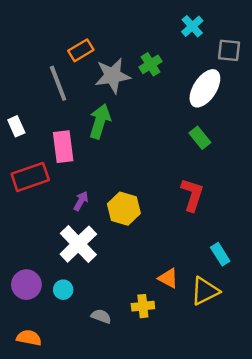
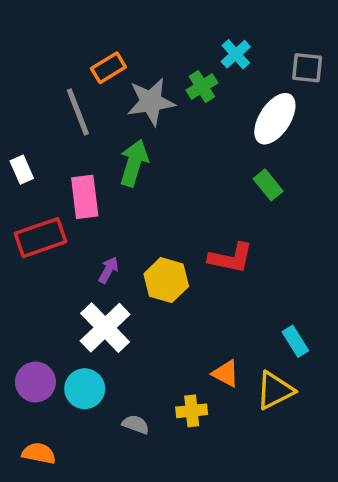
cyan cross: (192, 26) -> (236, 54), moved
red L-shape: (192, 195) -> (231, 258), moved, turned 84
cyan circle: (63, 290) -> (85, 389), size x1.5

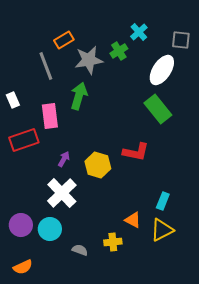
green rectangle: (268, 185) -> (158, 109), size x1.6
cyan rectangle: (295, 341) -> (163, 201), moved, turned 54
orange semicircle: (39, 453) -> (23, 267), turned 144

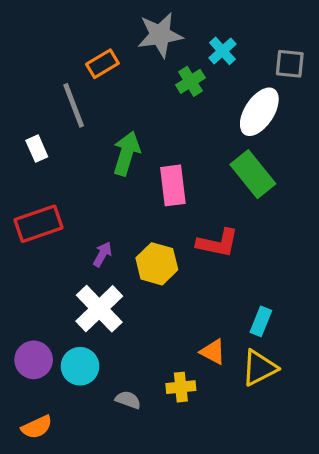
gray star: (89, 60) -> (160, 35), moved
white rectangle: (13, 100) -> (37, 149), moved
pink rectangle: (50, 116) -> (173, 185), moved

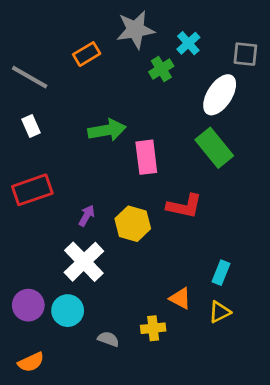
gray line: (74, 105) -> (30, 77), moved, turned -39
green arrow: (126, 153) -> (107, 130), turned 63
yellow triangle: (259, 368) -> (220, 312), size x0.7

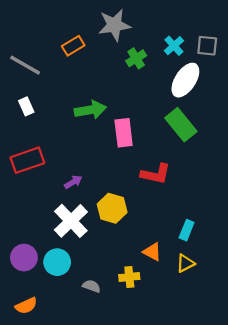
cyan cross: (188, 43) -> (174, 46), moved
purple arrow: (87, 216) -> (73, 182), turned 30
yellow hexagon: (133, 224) -> (112, 208), moved

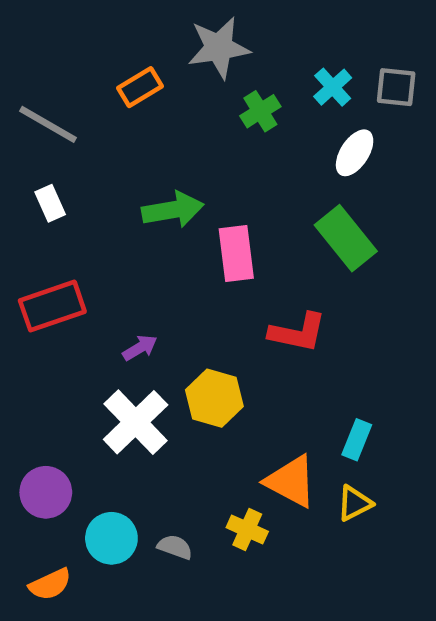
white ellipse: (185, 80) -> (355, 153), size x0.7
orange triangle: (152, 252) -> (291, 481), size x1.5
cyan circle: (57, 262) -> (111, 538), moved
yellow cross: (129, 277) -> (247, 530), turned 30

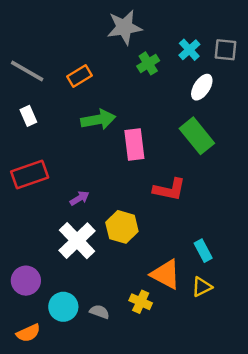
orange rectangle: (140, 87) -> (80, 76), moved
cyan rectangle: (357, 440) -> (203, 251), turned -50

